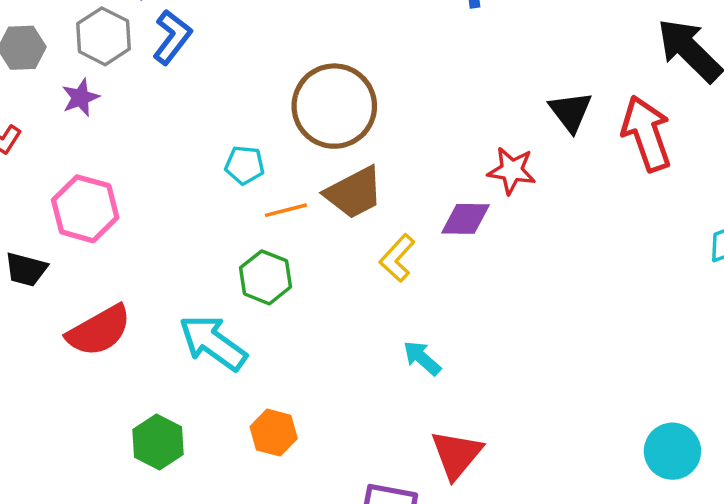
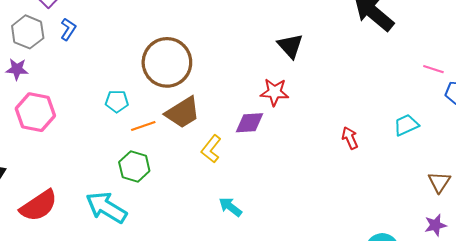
blue L-shape: (172, 37) -> (68, 29), size x0.7
purple star: (80, 98) -> (17, 69), turned 30
black triangle: (571, 112) -> (290, 46), moved
red arrow: (646, 134) -> (350, 138), moved, size x0.5
pink hexagon: (85, 209) -> (35, 112), moved

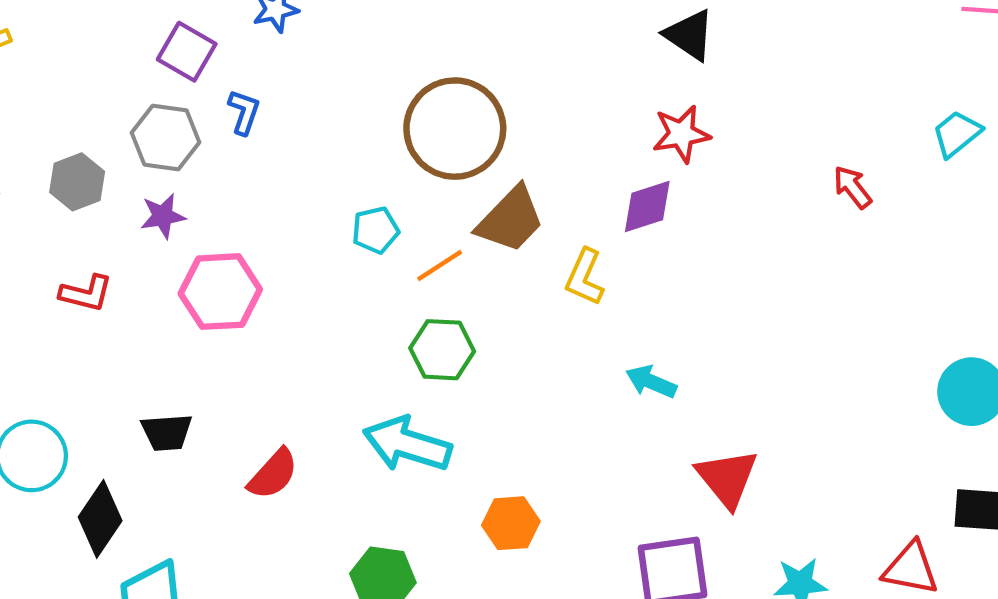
red semicircle: (39, 206) -> (273, 474), size x0.7

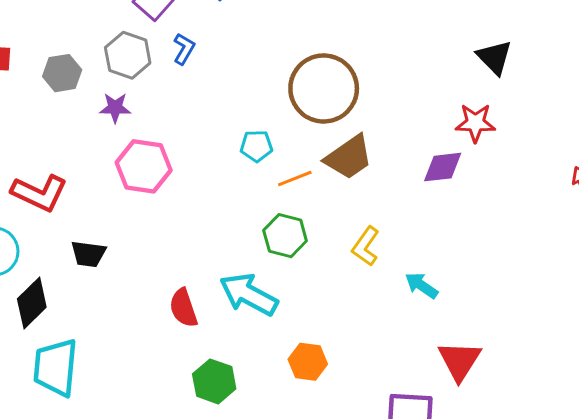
yellow L-shape: (585, 277) -> (366, 246), moved
red L-shape: (86, 293) -> (39, 193), moved, size x1.5
red semicircle: (273, 474) -> (183, 308), moved, turned 108

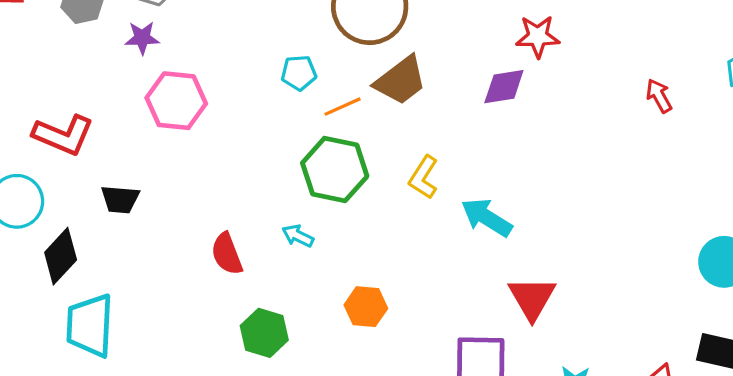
green hexagon: (285, 236) -> (335, 170), size x1.4
cyan arrow: (421, 286) -> (487, 217), size x1.4
cyan arrow: (249, 294) -> (298, 236), size x0.5

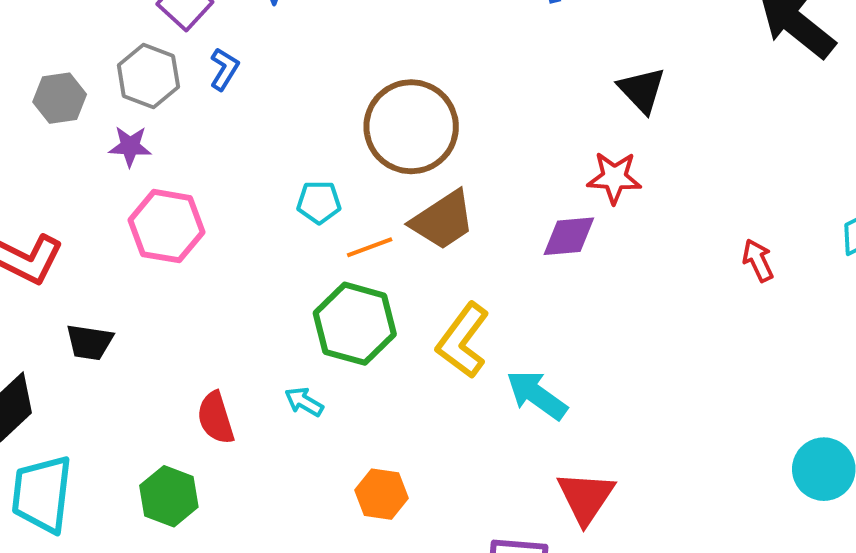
yellow L-shape: (424, 177) -> (463, 341), size x1.4
green hexagon: (264, 333) -> (169, 496), moved

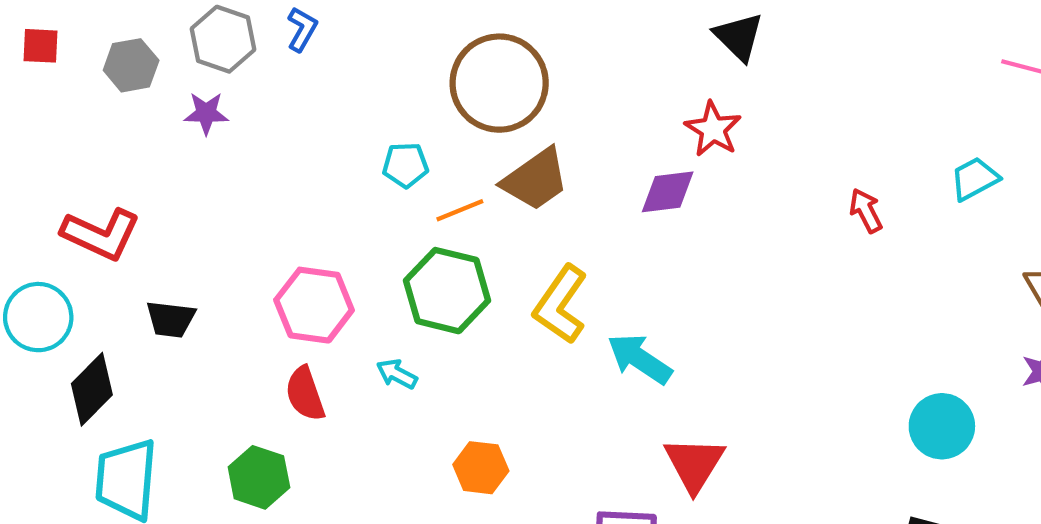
red star: (614, 178) -> (713, 129), turned 30
pink hexagon: (166, 226) -> (314, 305), moved

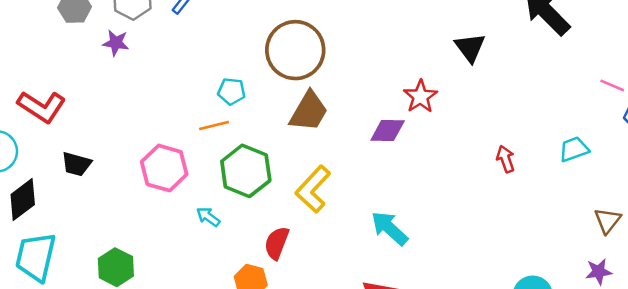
black triangle: (739, 37) -> (470, 48), moved
brown trapezoid: (535, 179) -> (309, 111), turned -33
orange line: (460, 210) -> (214, 126), moved
cyan arrow: (640, 359) -> (389, 228), moved
red semicircle: (305, 394) -> (277, 243), moved, turned 32

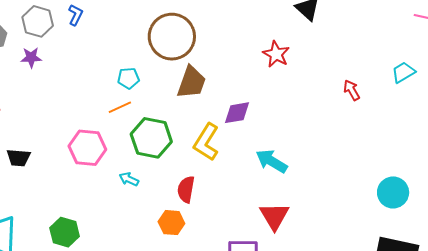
purple diamond: (388, 130) -> (237, 113), moved

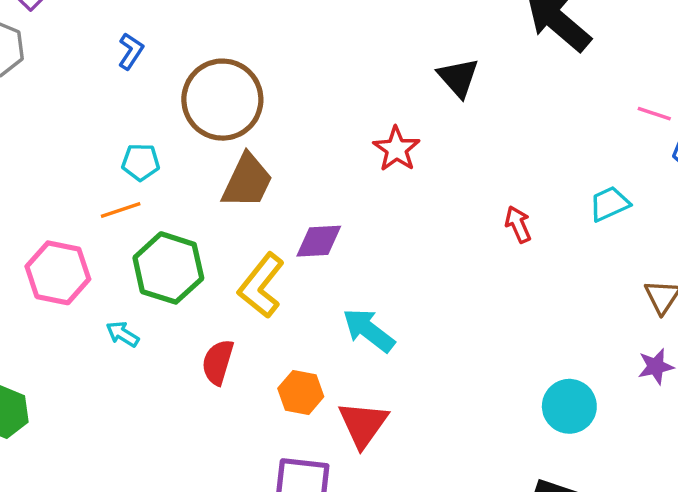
blue L-shape: (76, 15) -> (131, 51), moved
orange hexagon: (171, 223) -> (301, 392), moved

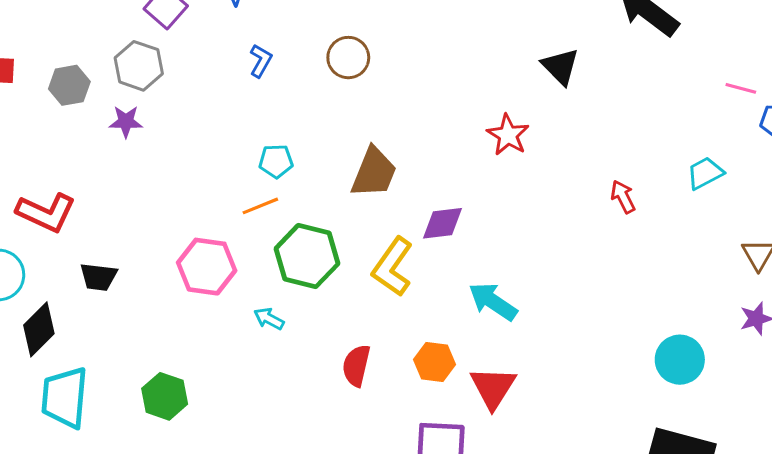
brown circle: (222, 100) -> (348, 58), moved, size x0.6
red semicircle: (218, 362) -> (356, 366), moved

